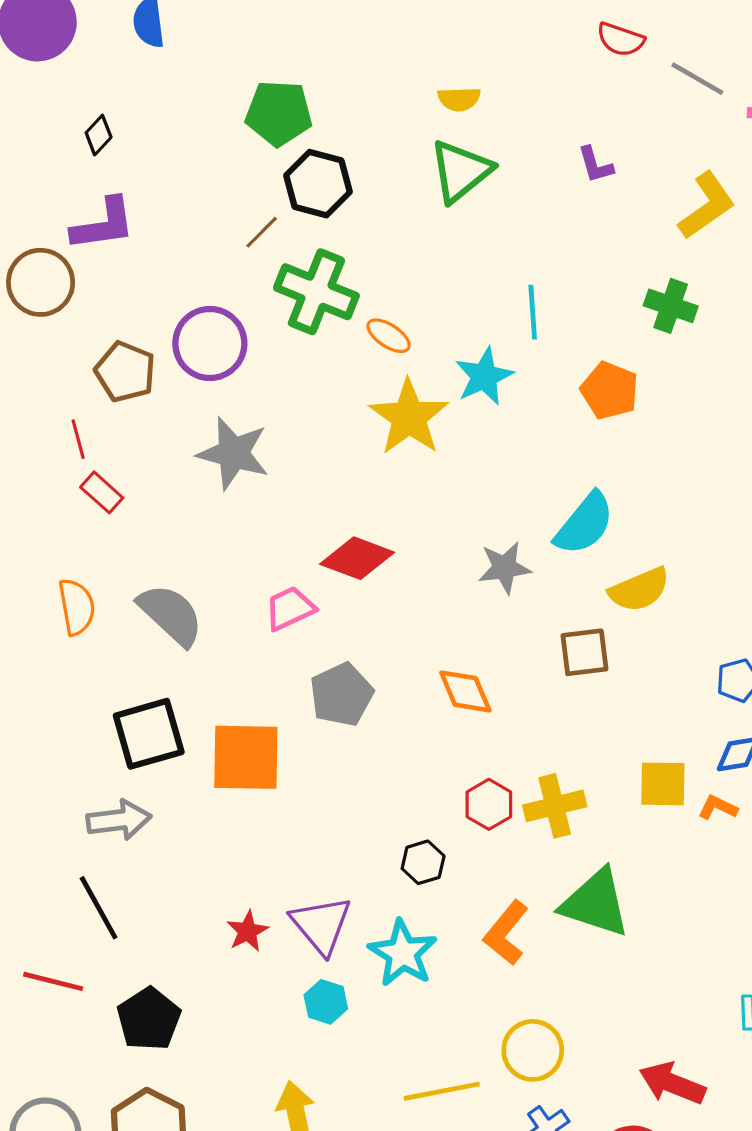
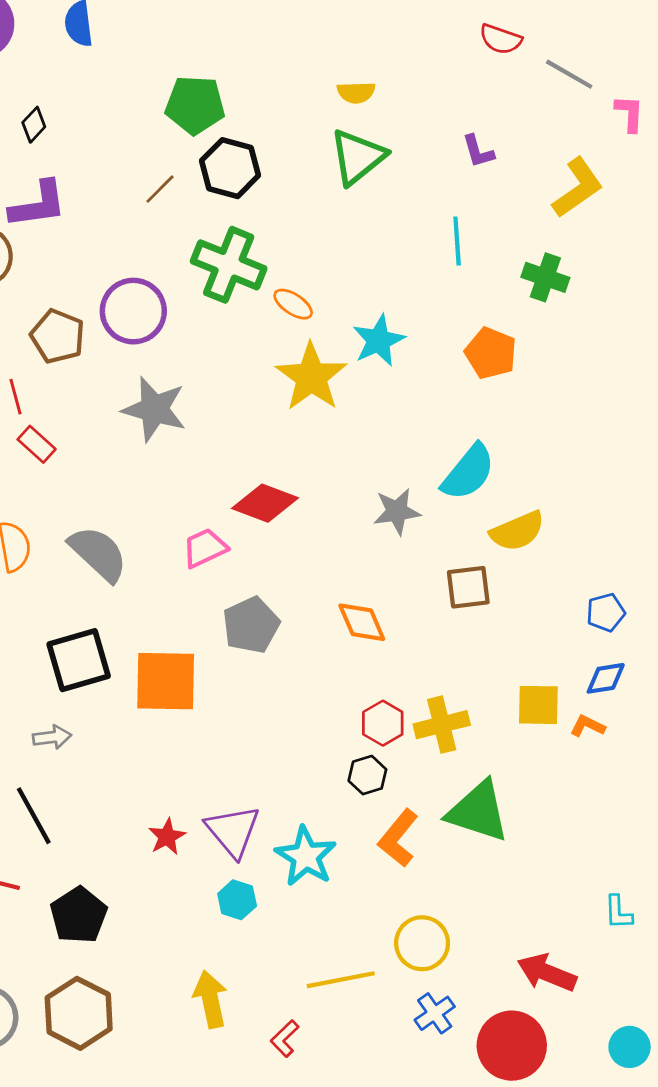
brown line: (262, 232) -> (160, 189), moved
cyan line: (533, 312) -> (457, 241), moved
gray arrow: (119, 820) -> (52, 737), size x0.7
black hexagon: (423, 862) -> (367, 775), moved

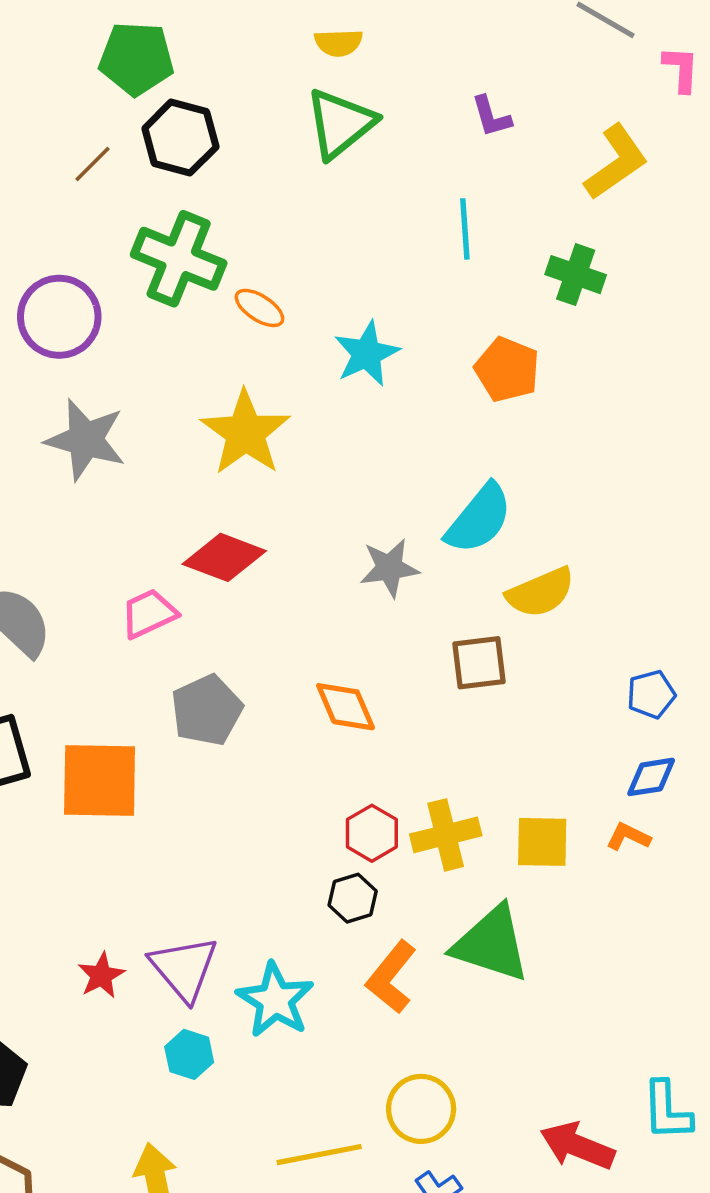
yellow star: (311, 377) -> (245, 433), moved
yellow square: (538, 705) -> (542, 842), moved
cyan L-shape: (618, 912) -> (667, 1111), moved, size x1.4

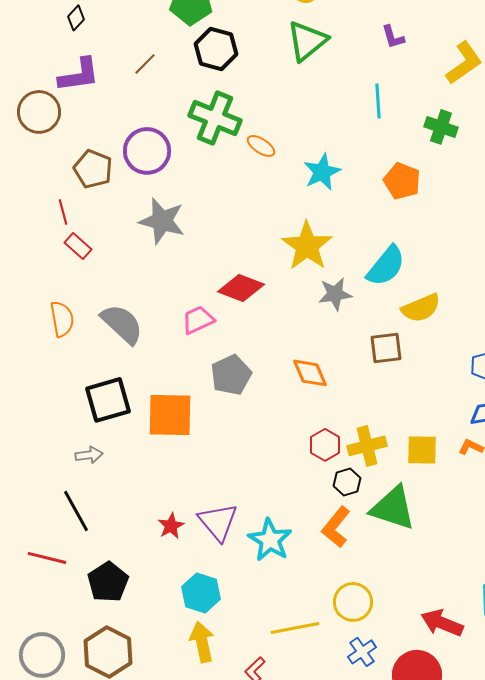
brown line: (93, 164) -> (145, 64), moved
yellow star: (245, 433) -> (307, 246), moved
black hexagon: (353, 898) -> (347, 482), moved
cyan hexagon: (189, 1054) -> (201, 593), moved, size x1.4

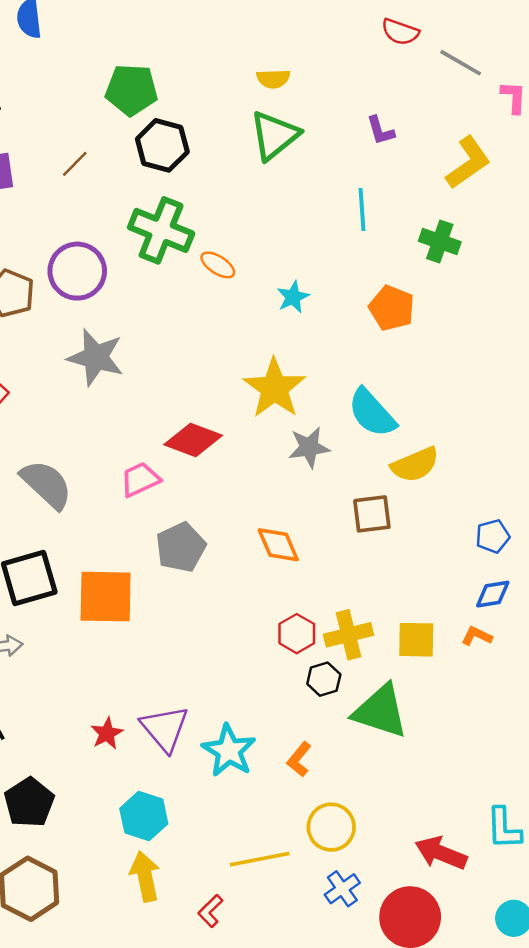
cyan star: (322, 172) -> (293, 297), size x0.7
cyan semicircle: (386, 266) -> (372, 413), turned 99
orange L-shape: (336, 527) -> (299, 759), moved, size x0.7

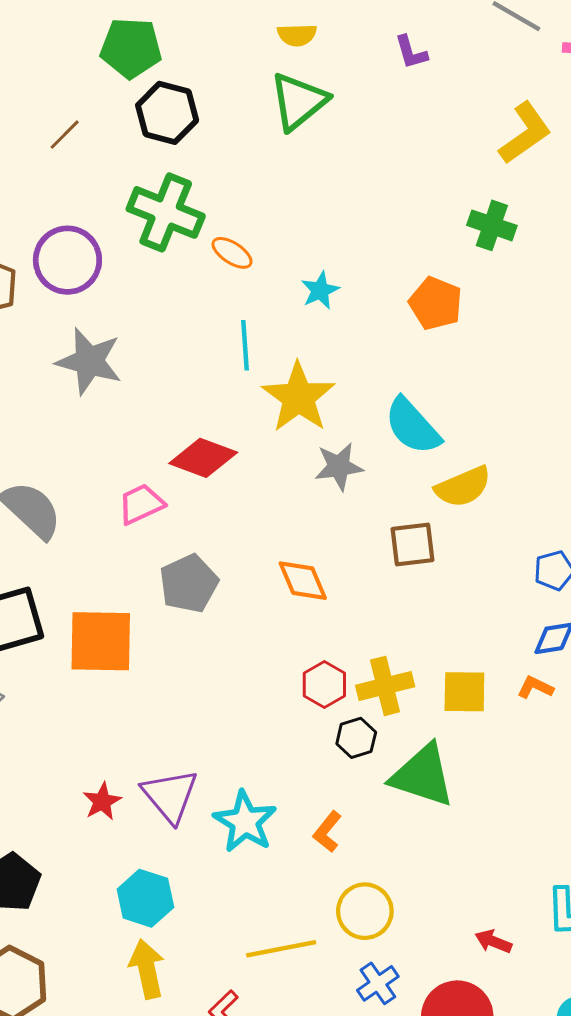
purple L-shape: (381, 131) -> (411, 52), moved
cyan line: (362, 209) -> (245, 345), moved
red arrow: (441, 853) -> (493, 941), size x0.6

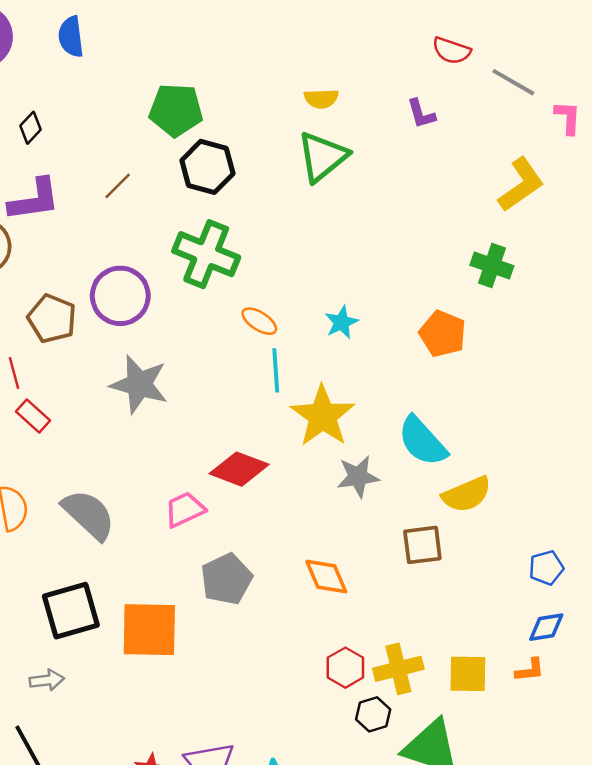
orange ellipse: (232, 253) -> (259, 321), moved
orange L-shape: (535, 687) -> (530, 670), turned 148

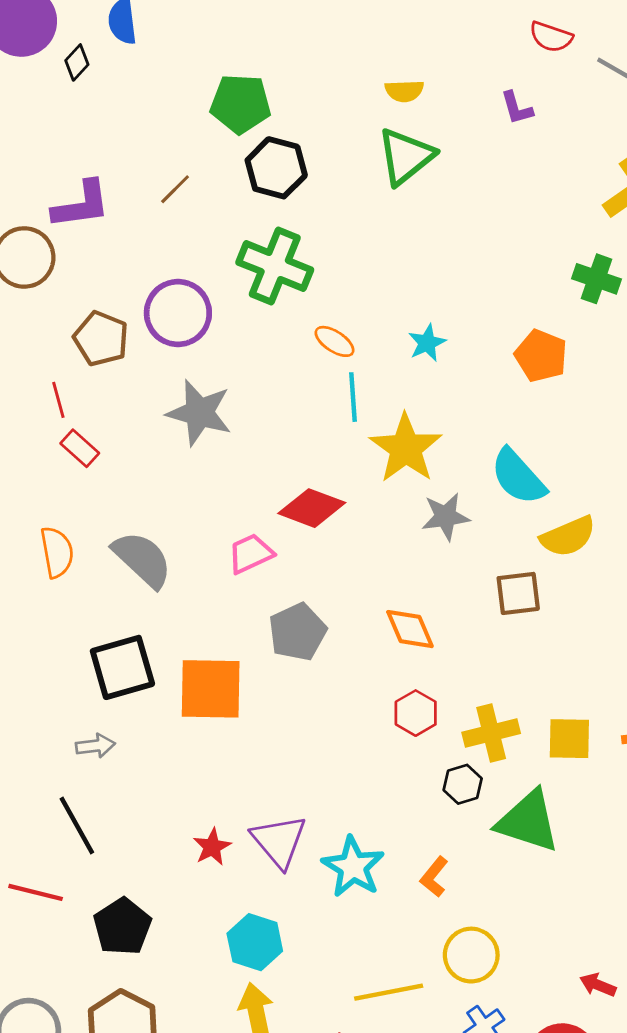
black diamond: (30, 128) -> (77, 62), moved
red hexagon: (345, 668) -> (416, 713), moved

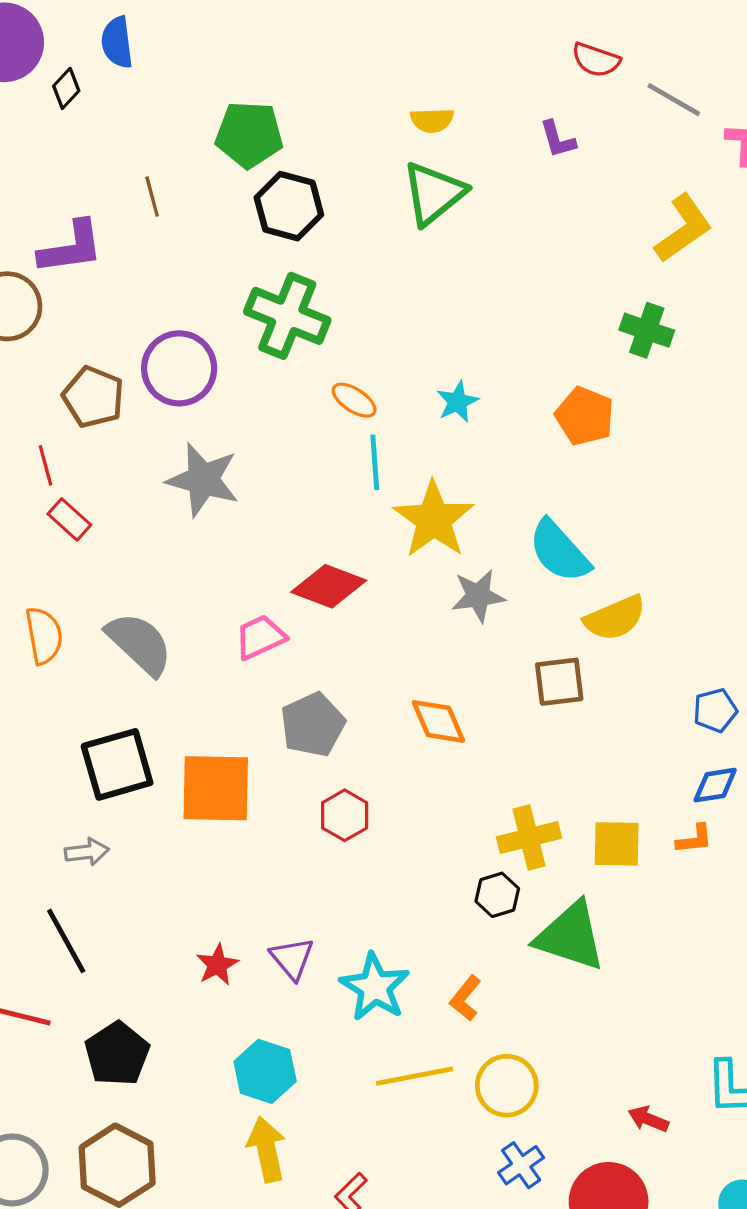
brown line: (175, 189) -> (152, 197), moved, turned -60
red hexagon: (416, 713) -> (345, 815), moved
purple triangle: (279, 841) -> (292, 958), size x0.7
yellow line: (389, 992) -> (415, 1076), moved

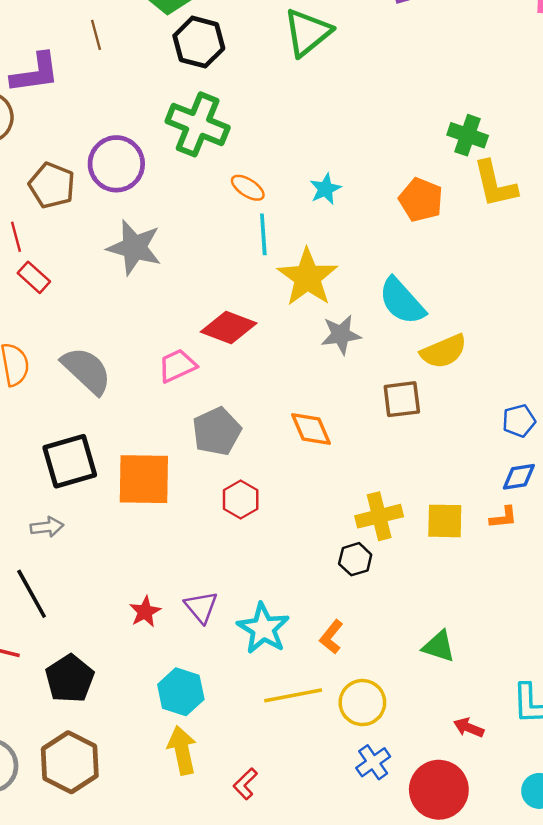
yellow L-shape: (683, 228) -> (495, 184), moved, turned 112
green triangle: (570, 936) -> (439, 646), moved, size x0.6

